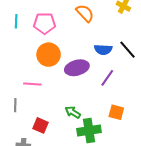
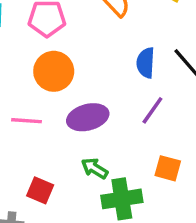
blue semicircle: (103, 50) -> (146, 63), turned 90
purple ellipse: (77, 68) -> (88, 117), moved

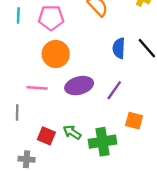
purple line: (152, 110) -> (114, 90), moved
green arrow: (95, 168) -> (72, 132), moved

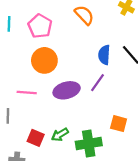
pink pentagon: (51, 18) -> (40, 26), turned 30
purple line: (114, 90) -> (98, 83), moved
green arrow: (72, 132) -> (60, 135), turned -63

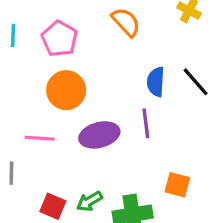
purple line: (98, 83) -> (146, 123), turned -42

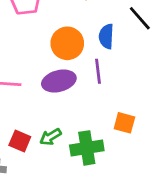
black line: (196, 82) -> (140, 18), moved
orange circle: (66, 90) -> (67, 43), moved

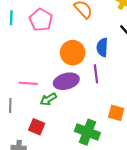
green arrow: (51, 137) -> (48, 99), moved
green cross: (87, 148) -> (87, 132), turned 30

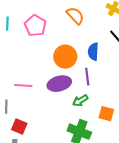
green arrow: (48, 99) -> (80, 101), moved
red square: (37, 127) -> (19, 127), moved

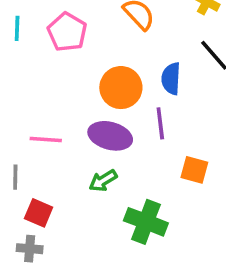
purple ellipse: (59, 84) -> (110, 136), turned 30
green arrow: (80, 101) -> (103, 181), moved
orange square: (106, 114) -> (194, 170), moved

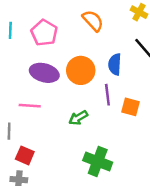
purple ellipse: (110, 136) -> (44, 73), moved
orange square: (194, 170) -> (130, 107), moved
green arrow: (103, 181) -> (78, 118), moved

